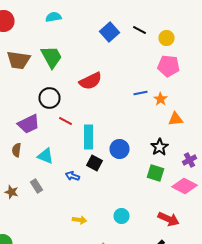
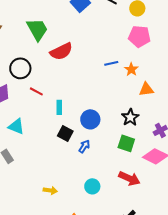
green trapezoid: (52, 57) -> (37, 29), moved
cyan rectangle: (88, 137) -> (59, 107), size x0.6
blue arrow: (72, 176) -> (84, 146), moved, turned 104
red arrow: (168, 219) -> (129, 178), moved

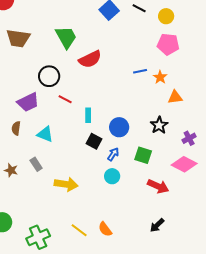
green square: (126, 143) -> (143, 155), moved
cyan circle: (92, 186) -> (112, 176), moved
yellow arrow: (50, 190) -> (66, 184), moved, size x1.6

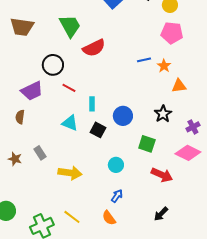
cyan triangle: (45, 134) -> (70, 123), moved
blue arrow: (113, 154) -> (117, 196), moved
yellow line: (79, 230) -> (72, 217), moved

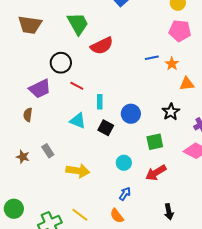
green square: (147, 144) -> (155, 142), turned -30
red arrow: (162, 175) -> (156, 173), moved, turned 125
black arrow: (161, 214) -> (169, 212), turned -56

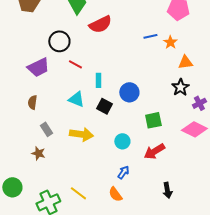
black star: (171, 112) -> (180, 87), moved
brown semicircle: (28, 115) -> (32, 102), moved
brown star: (23, 157) -> (38, 153), moved
yellow arrow: (78, 171) -> (81, 134), moved

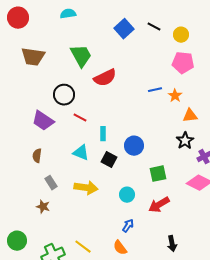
purple trapezoid: (38, 67) -> (43, 121), turned 60

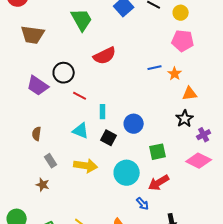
green trapezoid: (81, 56) -> (82, 20), moved
purple trapezoid: (43, 121) -> (38, 86), moved
cyan circle: (127, 195) -> (127, 173), size x1.6
blue arrow: (128, 226) -> (143, 204), moved, turned 104

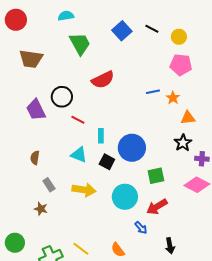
purple trapezoid: (38, 86) -> (36, 110), turned 30
blue circle: (134, 124) -> (132, 148), size x1.4
purple cross: (204, 135) -> (202, 159), turned 32

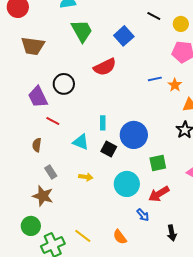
blue square: (122, 31) -> (124, 36), moved
red line: (78, 120) -> (53, 121), moved
yellow arrow: (84, 190) -> (86, 177), size x0.6
brown star: (41, 209) -> (43, 196), size x1.5
green circle: (15, 243) -> (31, 226), moved

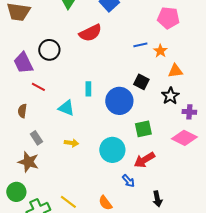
black square: (109, 149) -> (141, 82), moved

